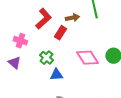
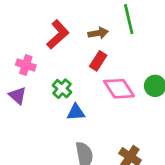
red rectangle: (60, 33) -> (98, 61), moved

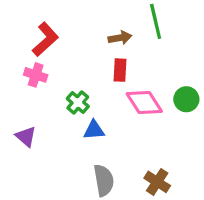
red L-shape: (58, 34) -> (45, 39), moved
red rectangle: (98, 61) -> (120, 70), turned -30
purple triangle: (17, 96) -> (26, 137), moved

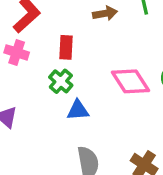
red rectangle: (120, 70) -> (66, 47), moved

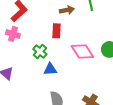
red rectangle: (66, 47) -> (56, 31), moved

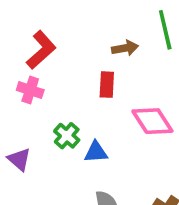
green cross: (40, 52) -> (67, 136), moved

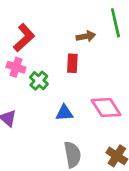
pink diamond: (152, 121) -> (106, 108), moved
green cross: (67, 136) -> (39, 81), moved

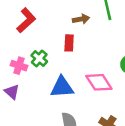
pink cross: (16, 67) -> (19, 66), moved
blue triangle: (64, 113) -> (62, 87), size x1.5

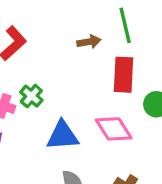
red rectangle: (69, 43) -> (123, 75), moved, size x1.5

